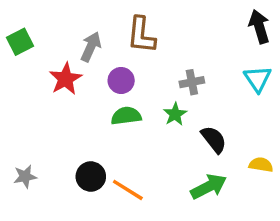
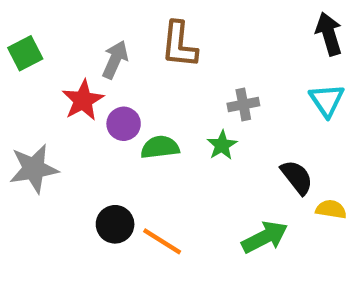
purple circle: (121, 80) -> (124, 124), moved
black semicircle: (214, 139) -> (297, 177), moved
gray star: (25, 176) -> (34, 169), moved, size x1.6

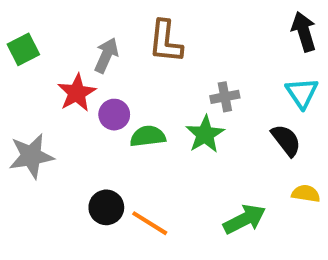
green star: (222, 145) -> (205, 134), size x1.4
black semicircle: (297, 177) -> (286, 140), moved

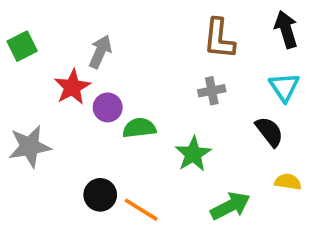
brown L-shape: (166, 41) -> (219, 39), moved
green star: (205, 134) -> (193, 154), moved

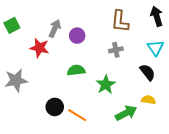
red star: (72, 87) -> (39, 48), turned -30
purple circle: (108, 107) -> (77, 36), moved
yellow semicircle: (288, 182) -> (148, 100), moved

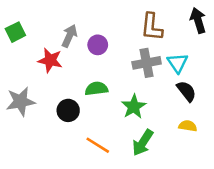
cyan triangle: (156, 48) -> (177, 63), moved
gray cross: (116, 50) -> (147, 63), size x1.5
black circle: (55, 107) -> (68, 110), moved
green arrow: (126, 113) -> (143, 143), moved, turned 150

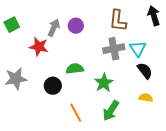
purple circle: (98, 45) -> (76, 26), moved
orange line: (98, 145) -> (76, 113), turned 30

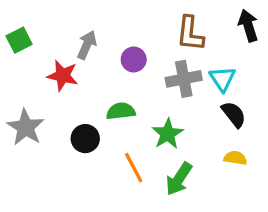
purple circle: (76, 26) -> (134, 59), moved
gray star: (16, 79) -> (26, 127), turned -30
orange line: (76, 113) -> (134, 168), moved

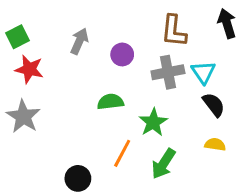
red star: (63, 76) -> (29, 69), moved
black circle: (85, 139) -> (78, 178), moved
orange line: (134, 168) -> (122, 153), turned 56

